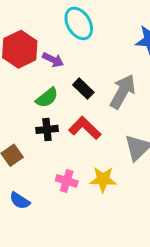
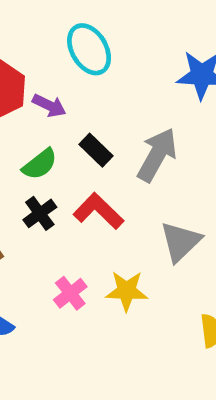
black cross: (47, 129) -> (40, 213), turned -30
pink cross: (67, 181) -> (70, 293), turned 35

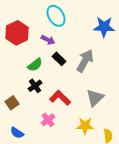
purple arrow: (49, 106) -> (48, 40), moved
red L-shape: (98, 211) -> (60, 98), moved
yellow star: (127, 291) -> (85, 126), moved

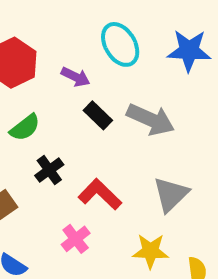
cyan ellipse: (56, 16) -> (120, 44), moved
gray arrow: (85, 61) -> (151, 119), turned 85
green semicircle: (35, 65) -> (25, 128), moved

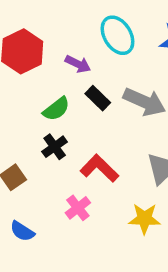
green semicircle: (25, 128) -> (56, 109), moved

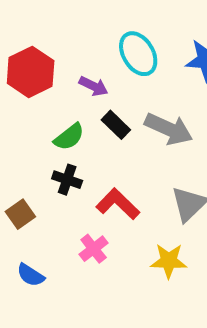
black cross: (55, 147) -> (67, 180), turned -35

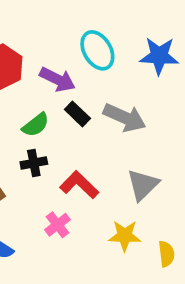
purple arrow: (94, 86) -> (57, 79), size x1.4
black cross: (67, 180) -> (34, 163), turned -30

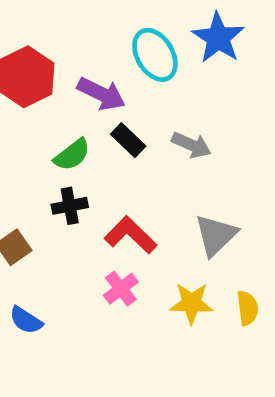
blue star: (159, 56) -> (218, 38), moved, turned 30
gray arrow: (125, 118) -> (191, 145), size x0.7
pink cross: (57, 225) -> (121, 289), moved
yellow semicircle: (166, 254) -> (247, 308), moved

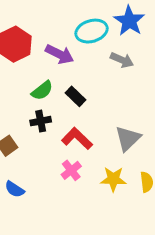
cyan ellipse: (155, 55) -> (92, 31), turned -76
black rectangle: (128, 140) -> (76, 96), moved
gray arrow: (191, 145) -> (122, 60), moved

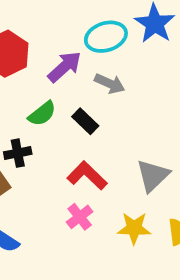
purple arrow: (60, 54) -> (65, 67), turned -68
gray arrow: (122, 60) -> (110, 84), moved
black cross: (41, 121) -> (18, 153), moved

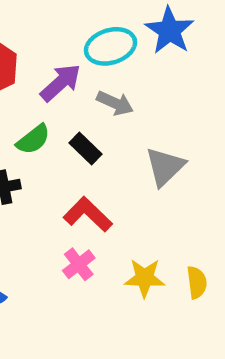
gray triangle: (153, 176) -> (165, 167), moved

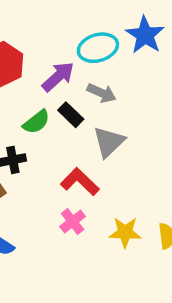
black rectangle: (86, 149) -> (71, 115), moved
gray triangle: (165, 167) -> (109, 142), moved

